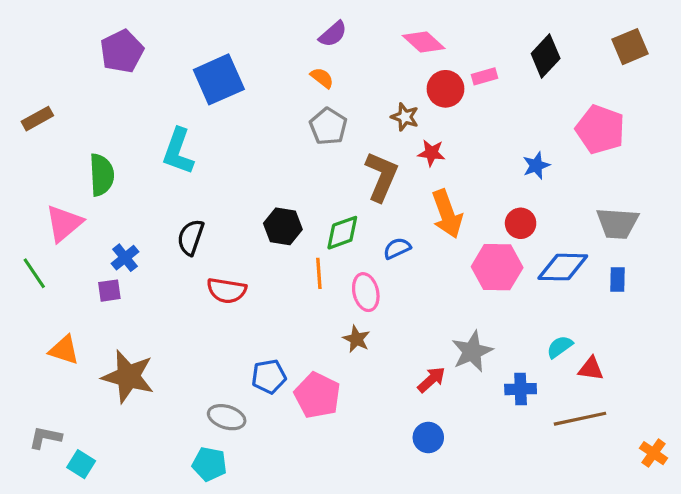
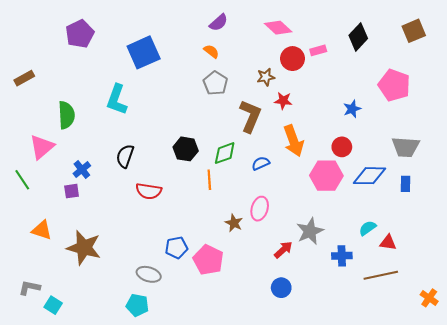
brown star: (405, 117) -> (266, 77), turned -30
pink ellipse: (366, 292) -> (260, 209), moved, turned 30

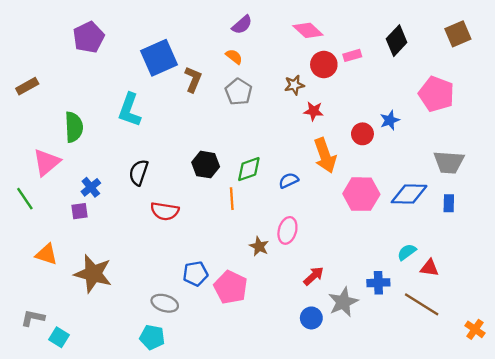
brown L-shape: (250, 116) -> (193, 79), moved, size x0.7
red circle: (342, 147) -> (362, 134), moved
gray star: (310, 231) -> (343, 302), moved
brown line: (381, 275) -> (422, 304), turned 44

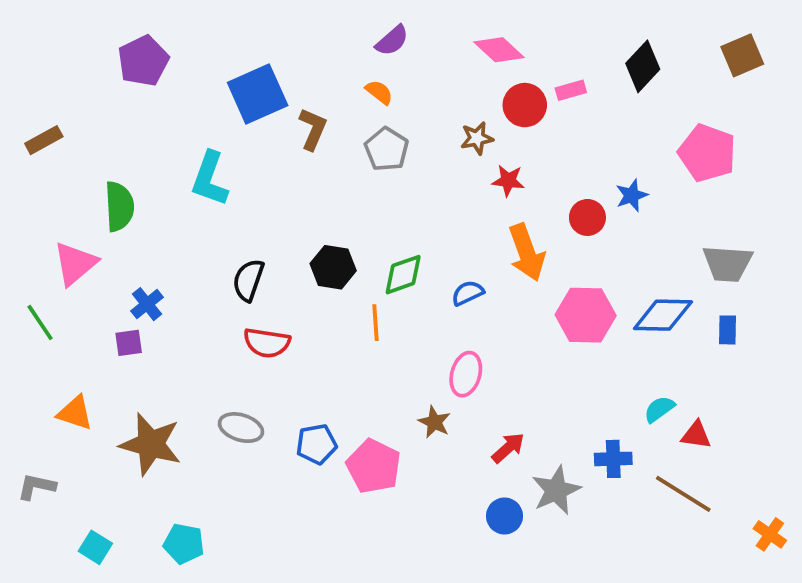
black semicircle: (139, 172) -> (248, 280), moved
brown star: (259, 246) -> (434, 422), moved
gray ellipse: (165, 303) -> (241, 428), moved
gray L-shape: (33, 318) -> (36, 487), moved
cyan pentagon: (152, 337) -> (184, 544), moved

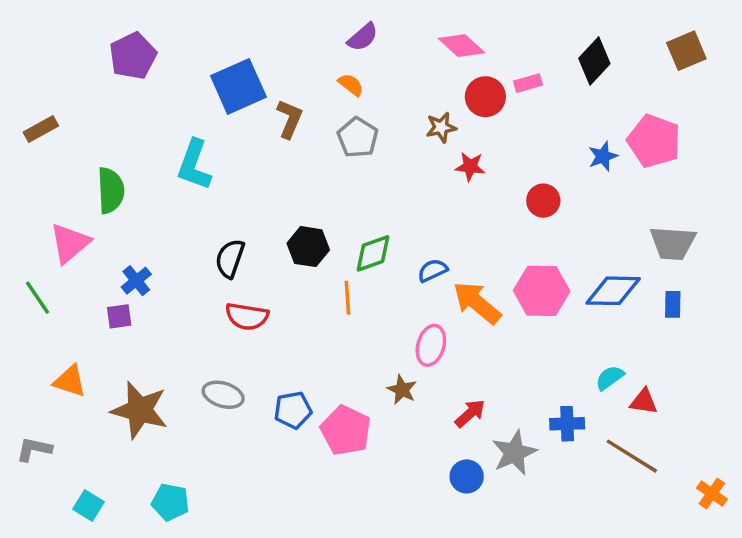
blue star: (632, 195) -> (603, 156), moved
orange arrow: (527, 252) -> (477, 303), moved, turned 150

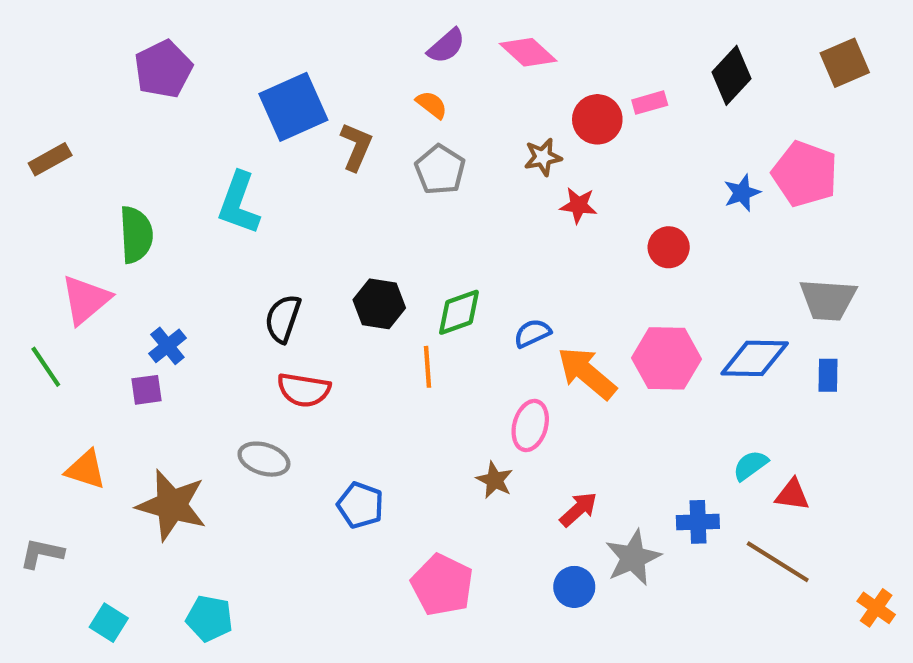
pink diamond: (462, 46) -> (528, 52), moved
gray ellipse: (223, 395) -> (264, 459), moved
blue pentagon: (293, 410) -> (360, 505), turned 30
pink pentagon: (346, 431) -> (442, 585), moved

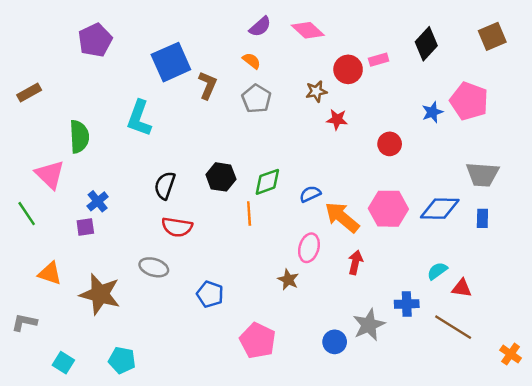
pink triangle: (86, 300) -> (50, 174), turned -36
red arrow: (578, 509) -> (355, 262), moved, turned -35

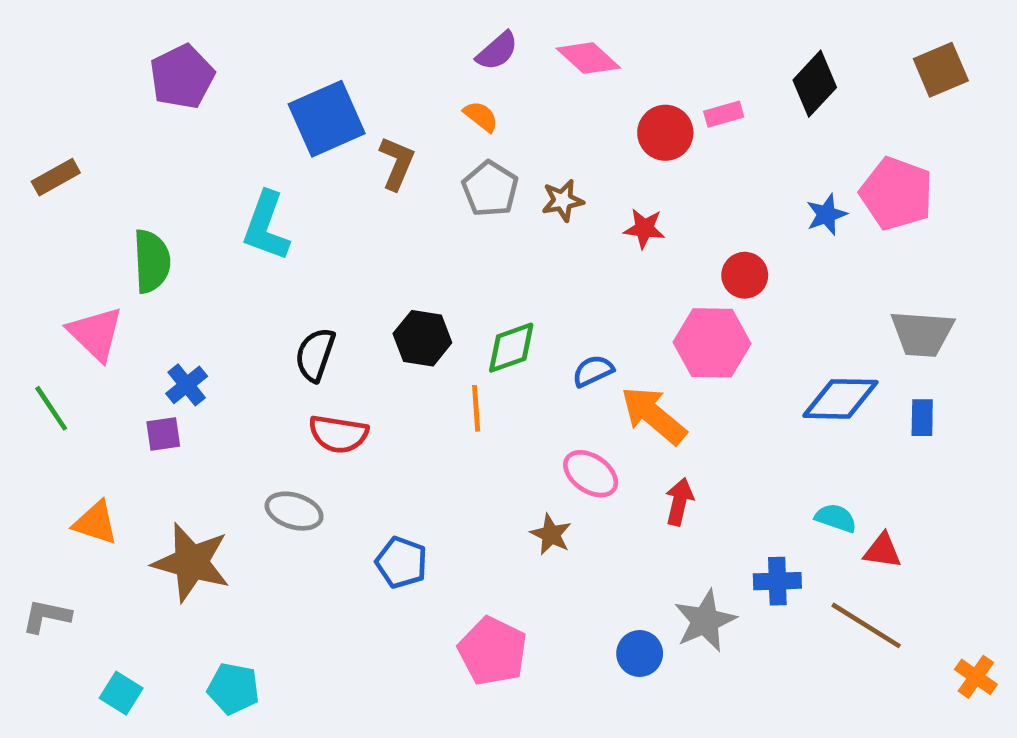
brown star: (316, 91) -> (563, 200), moved
pink hexagon: (388, 209) -> (712, 343), moved
pink ellipse: (309, 248) -> (591, 474), turned -72
cyan semicircle: (437, 271) -> (836, 518), turned 55

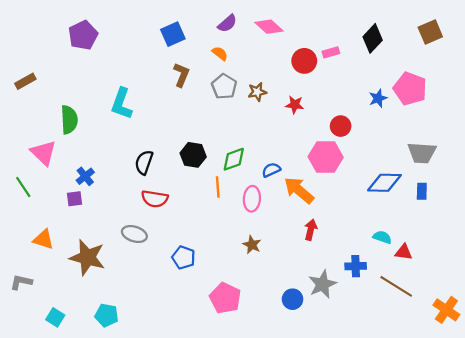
blue square: (327, 119) -> (173, 34), moved, size x0.7
pink ellipse: (591, 474) -> (252, 199), moved, turned 60
orange cross: (976, 677) -> (446, 310), size x1.4

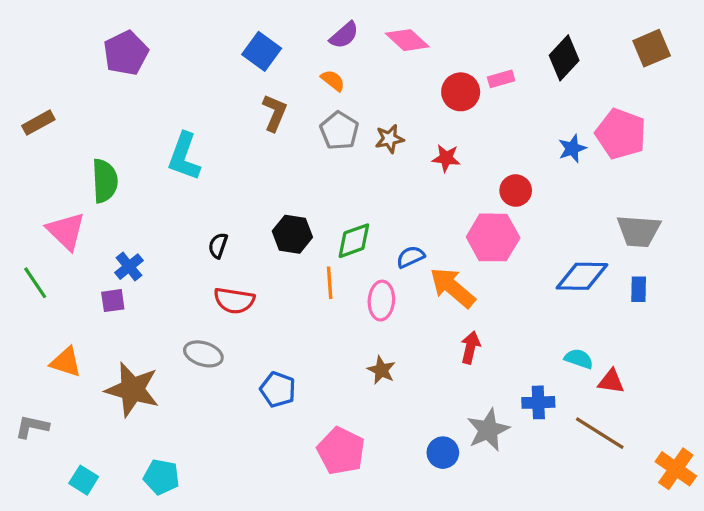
blue square: (173, 34) -> (262, 51), turned -30
black semicircle: (144, 162) -> (218, 246), size x0.7

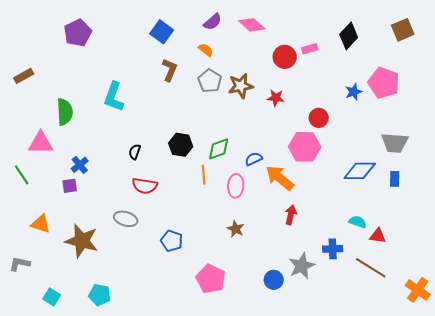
brown star: (389, 139) -> (241, 86), size x1.4
pink triangle: (66, 231) -> (41, 143), turned -44

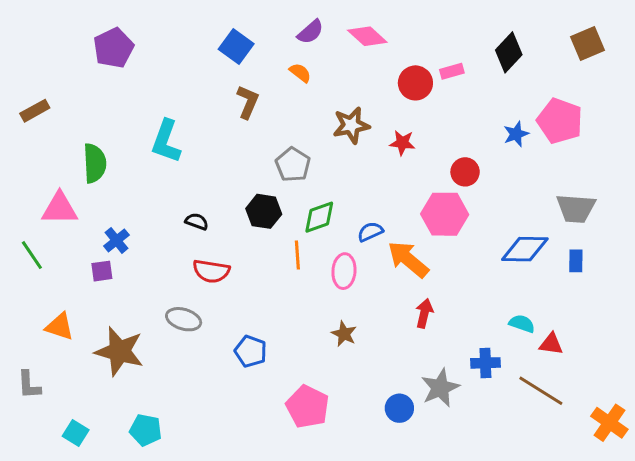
gray pentagon: (210, 81) -> (293, 165), moved
black semicircle: (135, 152) -> (197, 222), turned 91
gray L-shape: (20, 264) -> (29, 385), turned -105

